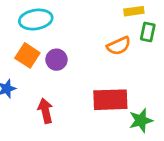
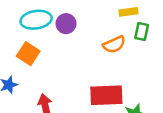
purple circle: (56, 60) -> (66, 24), moved

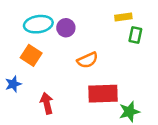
orange semicircle: (114, 44) -> (87, 60), moved

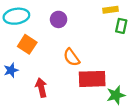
cyan ellipse: (38, 24) -> (16, 16), moved
orange semicircle: (87, 60) -> (72, 57), moved, turned 78

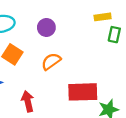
orange semicircle: (72, 57) -> (51, 61), moved, turned 90

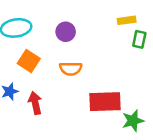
orange semicircle: (51, 61) -> (71, 69), turned -144
red arrow: (28, 101) -> (35, 103), moved

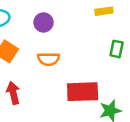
green rectangle: (139, 39) -> (117, 49), moved

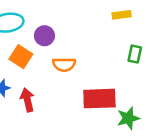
purple circle: (43, 22) -> (44, 36), moved

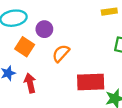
orange semicircle: (64, 65) -> (61, 53), turned 132

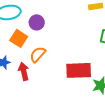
orange semicircle: (61, 53) -> (38, 54), moved

